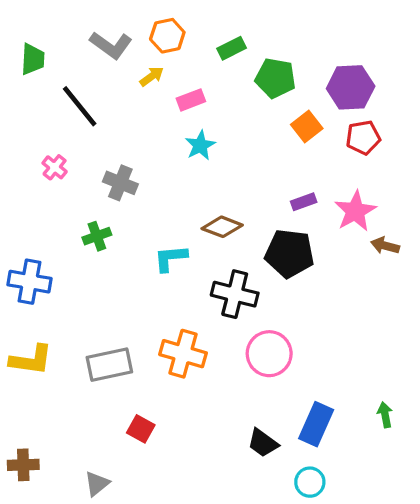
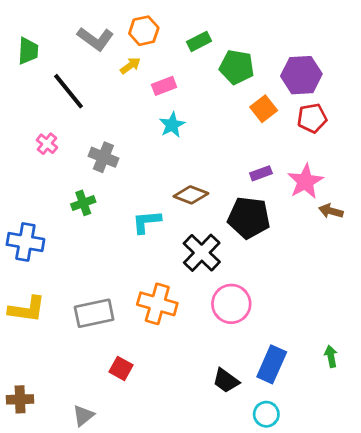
black cross: (235, 294) -> (202, 253), turned 30

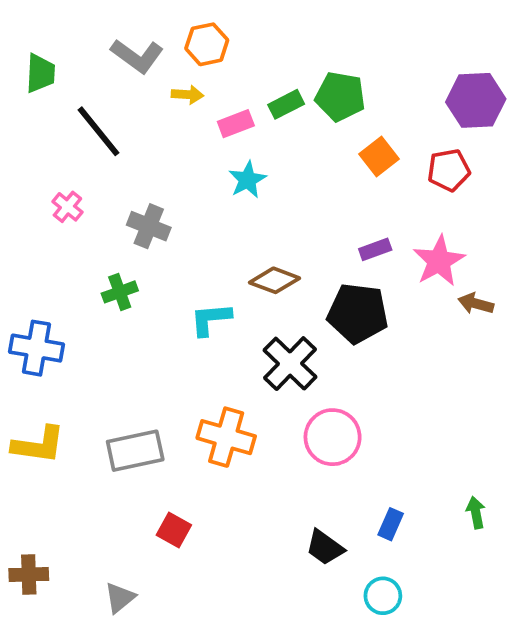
green rectangle: (199, 41) -> (286, 104), moved
yellow arrow: (130, 66) -> (187, 95), turned 40
purple hexagon: (301, 75) -> (476, 100), moved
blue rectangle: (272, 364) -> (391, 524), size x0.6

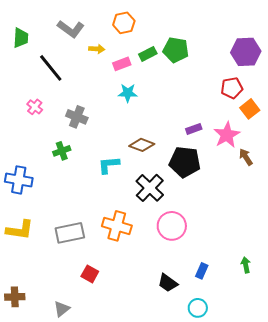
orange hexagon: (207, 44) -> (124, 23), moved
orange square: (379, 157) -> (250, 109), moved
cyan star: (247, 180) -> (128, 93), turned 30
brown arrow: (476, 304) -> (246, 157), turned 42

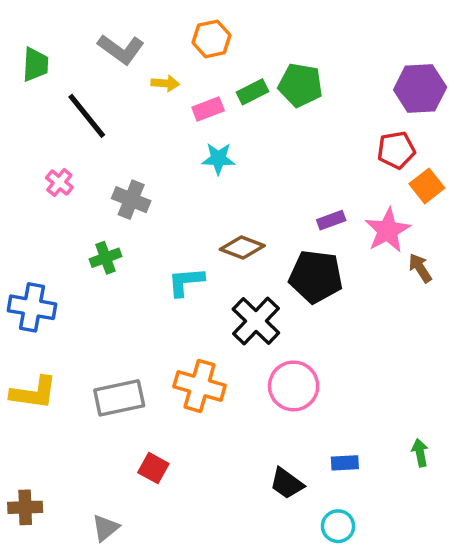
blue rectangle: (202, 271) -> (345, 463), turned 63

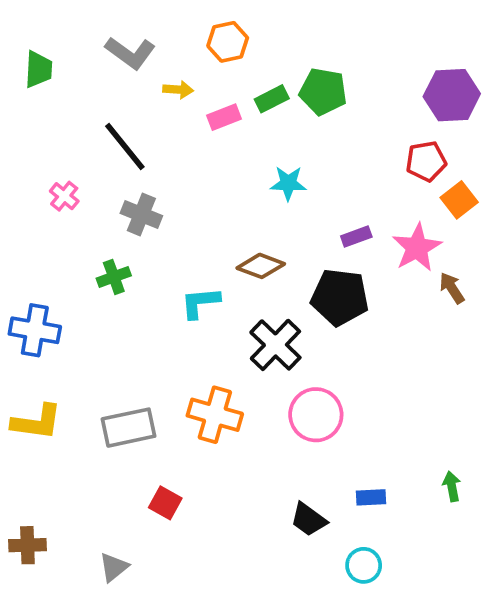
black line: (87, 116) -> (125, 147), moved
cyan star: (218, 159) -> (288, 183), moved

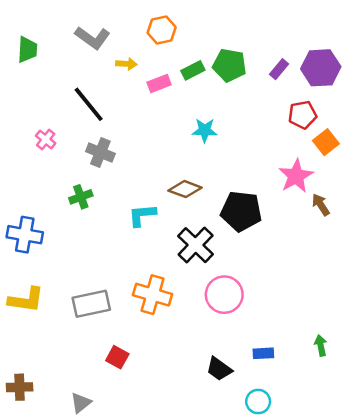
purple rectangle: (356, 237) -> (279, 69), moved, turned -30

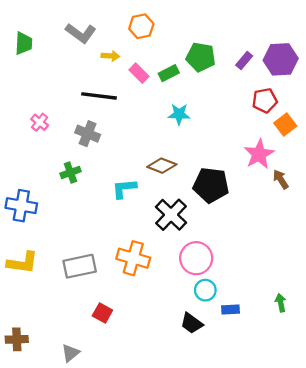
green rectangle: (193, 70) -> (169, 73), moved
pink rectangle: (159, 83) -> (139, 73), turned 66
black line: (89, 104) -> (99, 96), moved, turned -44
cyan circle: (258, 402) -> (205, 290), moved

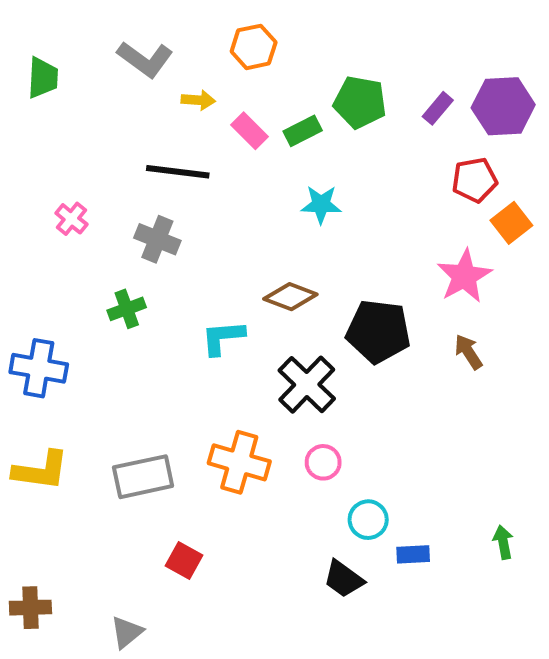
brown arrow: (281, 179) -> (468, 352), moved
pink circle: (196, 258) -> (323, 462), moved, size x0.6

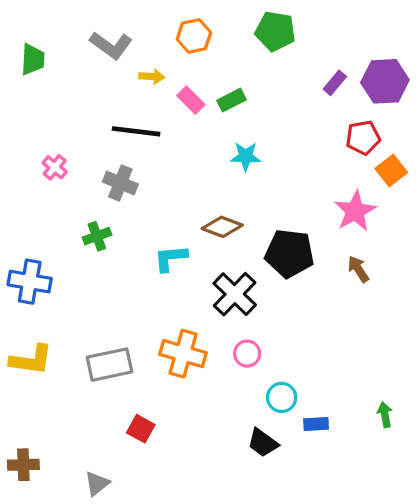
green pentagon: (360, 102) -> (275, 31), moved

